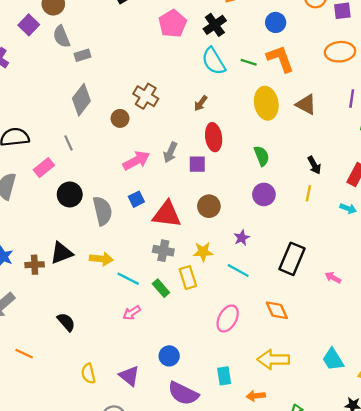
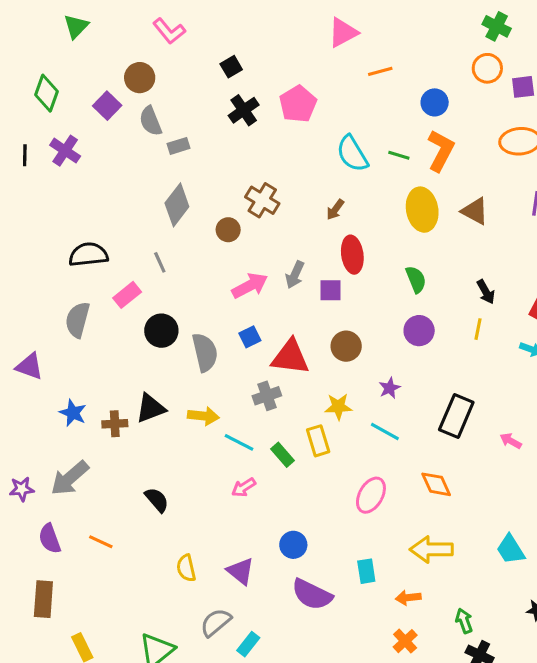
black cross: (215, 25) -> (244, 110), moved
orange L-shape: (280, 59) -> (441, 151), turned 48
gray cross: (163, 251) -> (267, 396), moved, turned -30

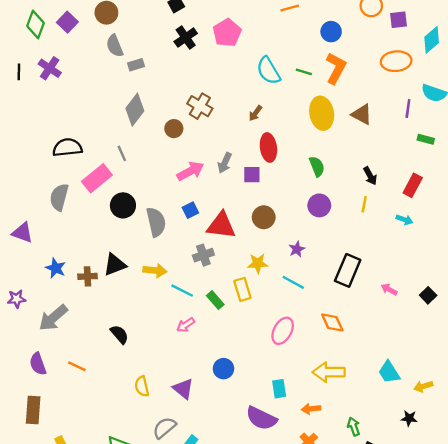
purple square: (107, 106) -> (67, 22), moved
pink rectangle: (127, 295) -> (97, 178), size x1.4
purple star: (22, 489) -> (17, 299), moved
purple semicircle: (312, 594) -> (261, 418), moved

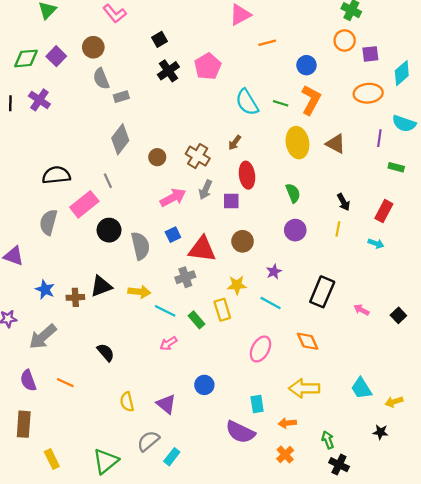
green diamond: (35, 25) -> (26, 58), turned 65
brown cross: (200, 106) -> (198, 156), moved

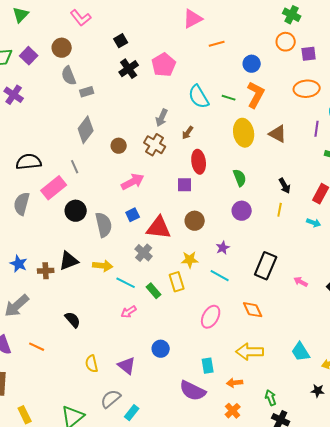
gray arrow: (205, 190) -> (162, 118), moved
gray cross: (185, 277) -> (144, 253), turned -30

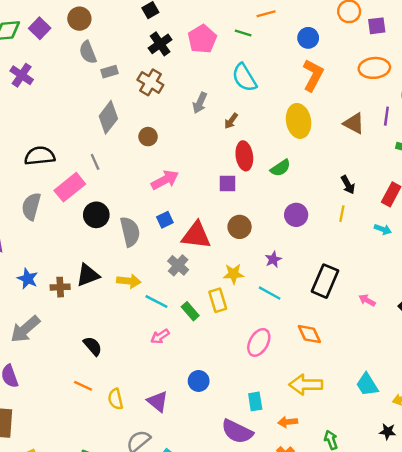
green line: (229, 98) -> (243, 33), moved
brown triangle: (278, 134) -> (354, 123), moved
brown cross: (155, 145) -> (150, 82), moved
green semicircle: (240, 178) -> (280, 168), moved, turned 78
orange line: (37, 347) -> (83, 386), moved

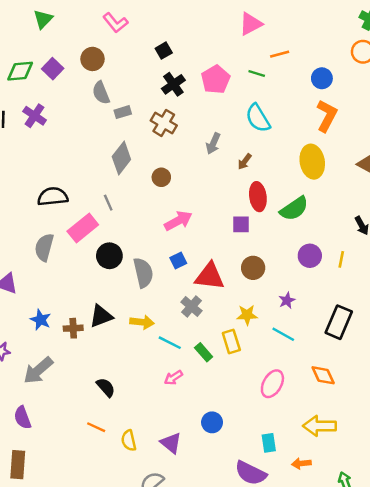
green semicircle: (280, 168) -> (294, 209), size x1.4
yellow line: (342, 214) -> (341, 259), moved

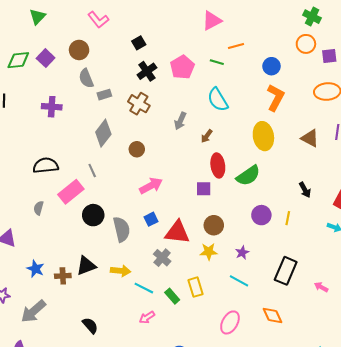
purple cross: (35, 116) -> (52, 107), moved, turned -30
gray semicircle: (44, 247) -> (39, 208), size x0.6
yellow star: (247, 315) -> (209, 252), moved

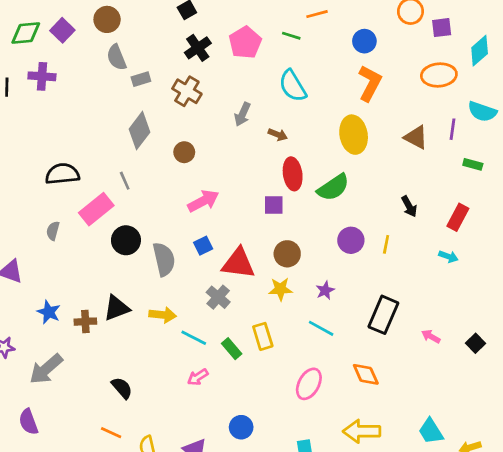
purple cross: (52, 107) -> (42, 76), moved
brown arrow: (207, 136) -> (278, 135), turned -104

